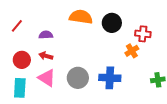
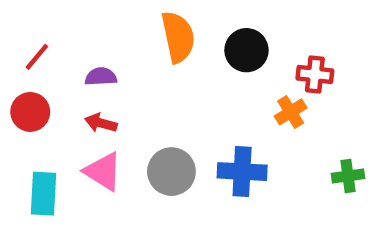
orange semicircle: (81, 17) -> (178, 37), turned 70
red circle: (22, 60) -> (30, 112), moved

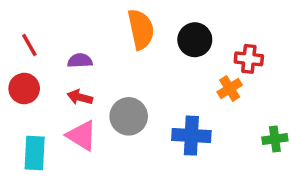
red line: (37, 57) -> (29, 45), turned -70
gray circle: (171, 172) -> (129, 116), moved

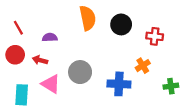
orange cross: (230, 88) -> (143, 66), moved
red arrow: (80, 97) -> (40, 60), moved

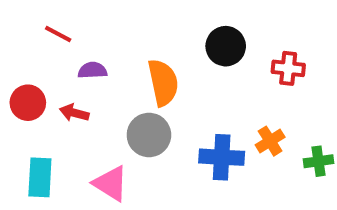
orange semicircle: (88, 18) -> (163, 82), moved
red line: (18, 28) -> (58, 34), moved, turned -32
orange cross: (143, 66) -> (270, 141), moved
pink triangle: (51, 84) -> (111, 183), moved

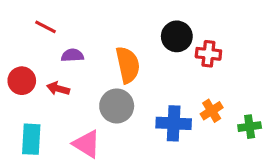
red cross: (288, 68) -> (208, 54), moved

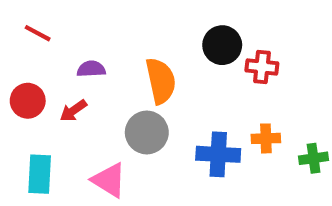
red line: (45, 27) -> (38, 33), moved
red arrow: (58, 89) -> (73, 111), turned -50
orange cross: (212, 111) -> (266, 138), turned 30

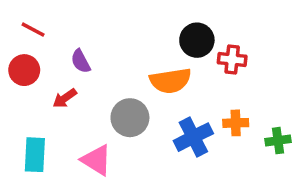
purple semicircle: (91, 69) -> (81, 61), turned -115
orange semicircle: (161, 81) -> (170, 81), moved, turned 93
red circle: (28, 101) -> (24, 70), moved
blue cross: (218, 154) -> (193, 137), turned -30

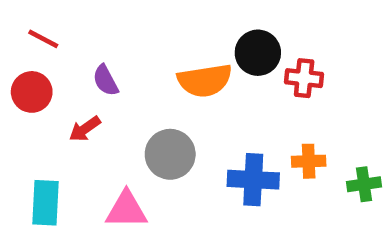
orange semicircle: (170, 81) -> (205, 80), moved
blue cross: (193, 137) -> (253, 180), turned 30
pink triangle: (96, 160) -> (126, 210), turned -32

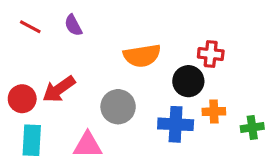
black circle: (258, 53) -> (188, 81), moved
purple semicircle: (106, 80) -> (73, 25), moved
red circle: (32, 92) -> (22, 99), moved
red arrow: (85, 129) -> (59, 89), size x1.5

